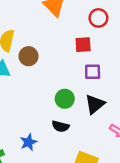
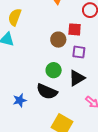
brown circle: (29, 56) -> (58, 40), moved
black semicircle: (61, 126) -> (47, 92), size x1.5

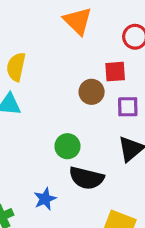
green circle: (54, 70) -> (67, 146), moved

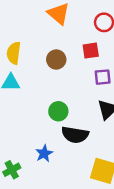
brown circle: (92, 92) -> (56, 60), moved

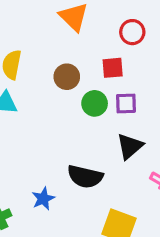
green circle: (58, 111) -> (95, 103), moved

